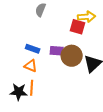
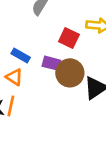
red square: (78, 27) -> (69, 38), moved

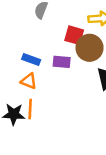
brown circle: (70, 73) -> (90, 48), moved

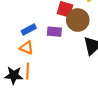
blue rectangle: (31, 60) -> (29, 30), turned -48

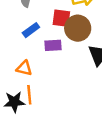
blue rectangle: (29, 30) -> (31, 30), moved

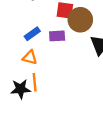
blue rectangle: (31, 30) -> (32, 34), moved

